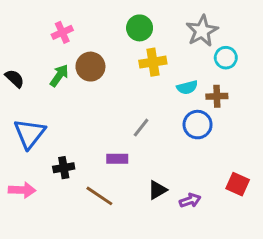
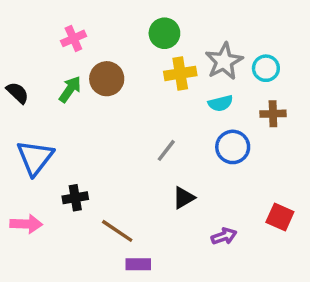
gray star: (202, 31) -> (224, 61), moved
brown cross: (217, 96) -> (273, 114), moved
purple rectangle: (117, 159) -> (138, 264), moved
black triangle: (157, 190) -> (184, 198), moved

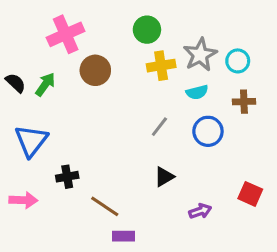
pink cross: (73, 38) -> (66, 34), size x1.6
green arrow: (70, 89) -> (45, 84), moved
gray line: (166, 150) -> (159, 127), moved

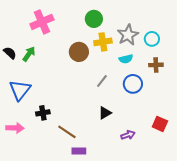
brown circle: (95, 70) -> (79, 52), moved

